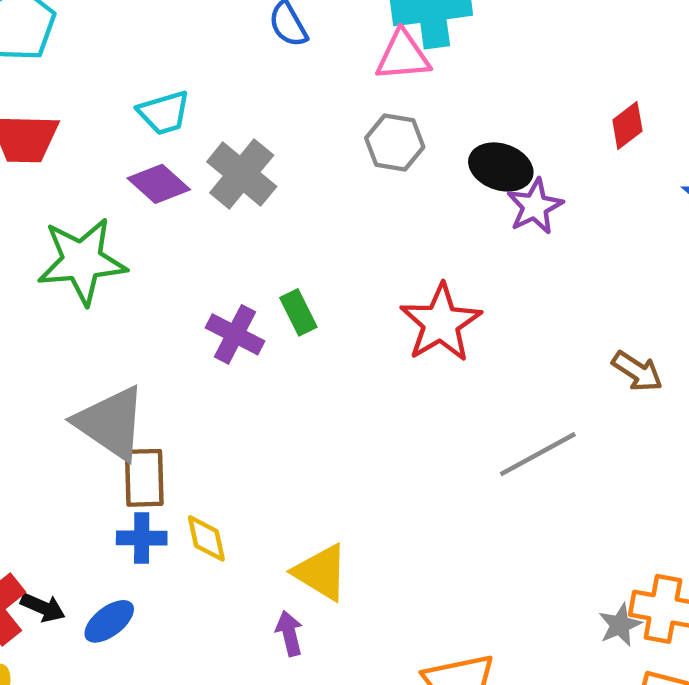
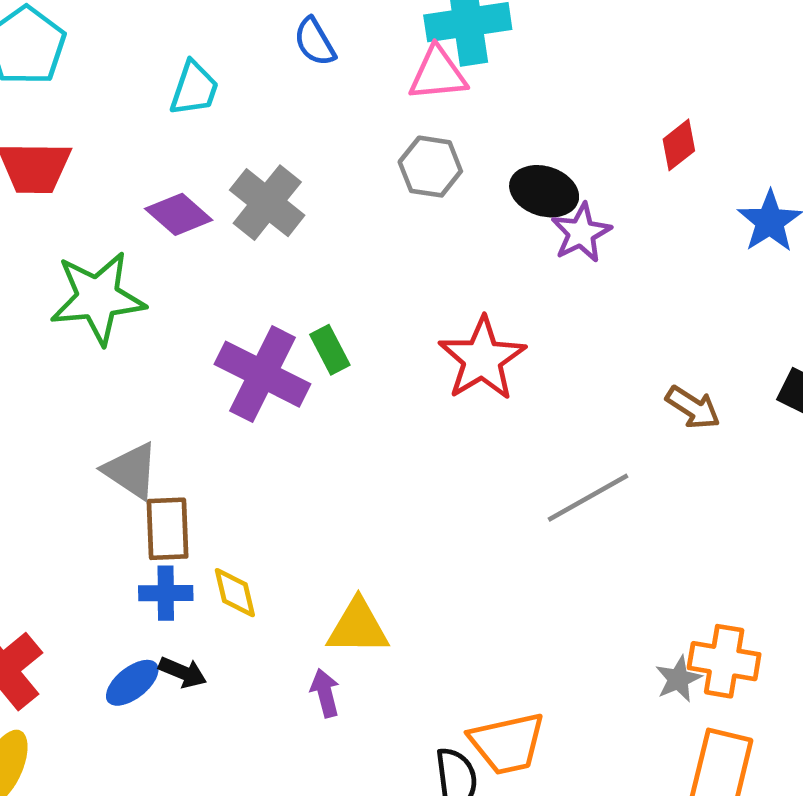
cyan trapezoid: (164, 113) -> (194, 88), moved, turned -54
purple cross: (235, 334) -> (262, 374), size x1.5
gray triangle: (111, 423) -> (131, 471), size x0.7
yellow triangle: (321, 572) -> (358, 627), turned -30
black arrow: (43, 607) -> (183, 672), moved

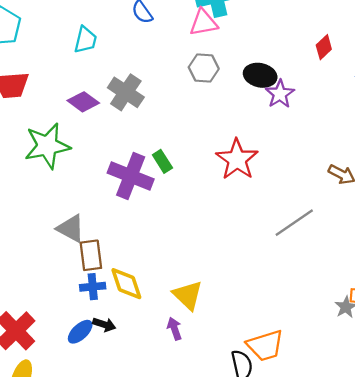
yellow diamond: (235, 593) -> (126, 284), size x1.4
yellow triangle: (358, 627) -> (188, 295), turned 48

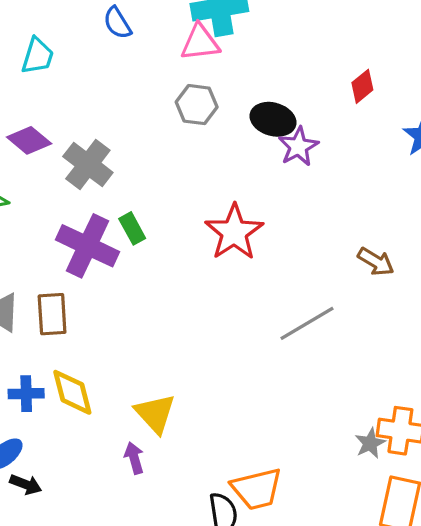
gray cross: (126, 92) -> (88, 165), moved
brown rectangle: (91, 255) -> (52, 314), moved
black arrow: (104, 325) -> (26, 484), moved

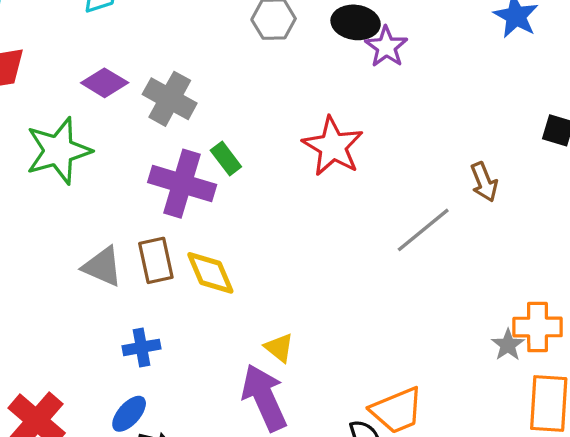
brown arrow: (376, 262) -> (484, 182), moved, turned 45
yellow diamond: (72, 392) -> (210, 273), moved
yellow triangle: (155, 413) -> (279, 348), size x0.7
purple arrow: (134, 458) -> (264, 397), size x2.0

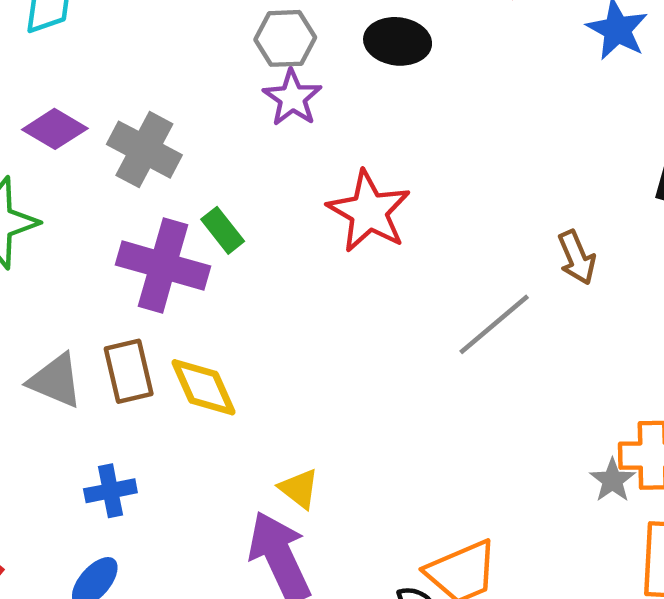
purple star: (386, 47) -> (292, 98), moved

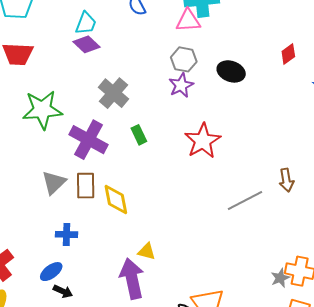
purple diamond: (55, 129) -> (87, 44), moved
purple cross: (163, 266) -> (89, 140), moved
gray triangle: (56, 381) -> (54, 183), turned 40
yellow triangle: (299, 489) -> (147, 252), turned -36

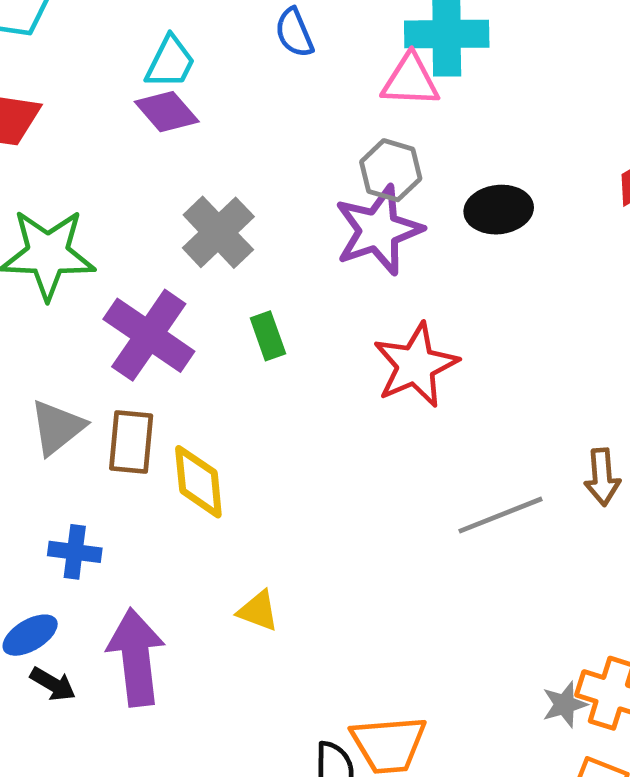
black ellipse: (231, 71) -> (499, 210), turned -32
purple star: (181, 85) -> (378, 230), size x1.5
purple arrow: (132, 279) -> (136, 657), moved

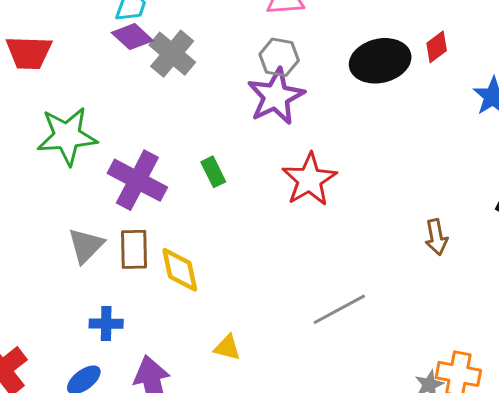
black ellipse: (499, 210) -> (380, 61), moved, size x1.4
gray cross: (218, 232) -> (172, 54), moved
gray line: (501, 515) -> (339, 309), moved

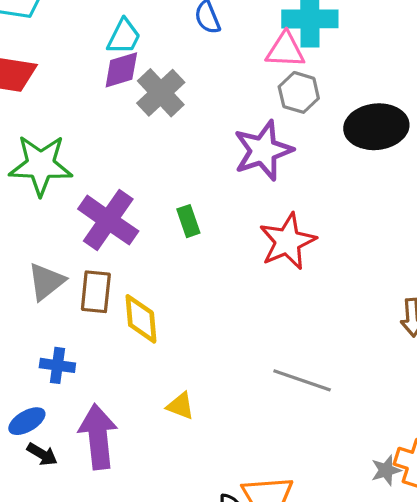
purple diamond: (132, 37) -> (121, 70), turned -66
gray hexagon: (279, 57) -> (299, 92), moved
gray line: (339, 309) -> (302, 380), turned 40

